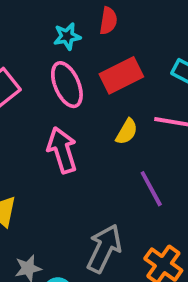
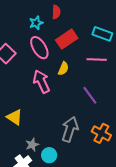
yellow semicircle: (127, 132) -> (63, 69), moved

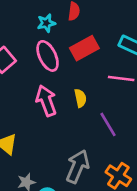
yellow semicircle: (63, 69) -> (80, 98), moved, turned -40

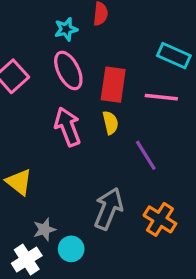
red rectangle: (84, 48) -> (113, 85), moved, turned -52

